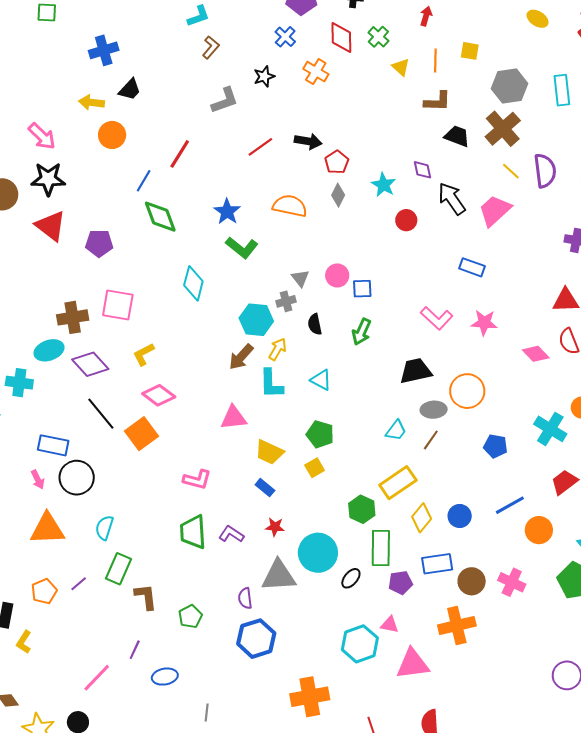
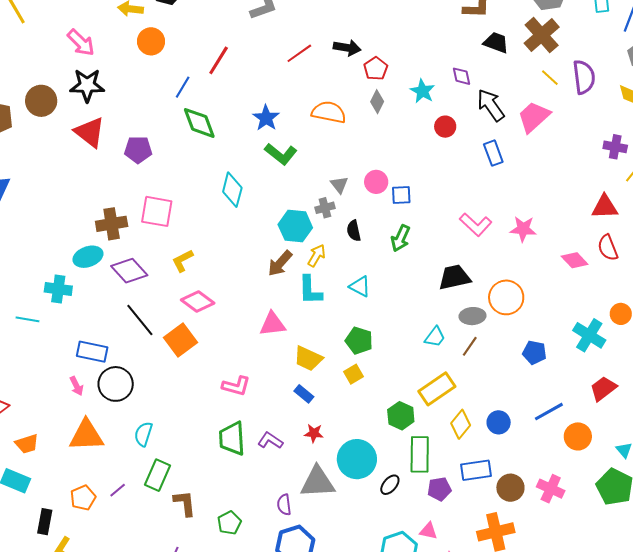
blue rectangle: (472, 267) -> (493, 153), moved, turned 50

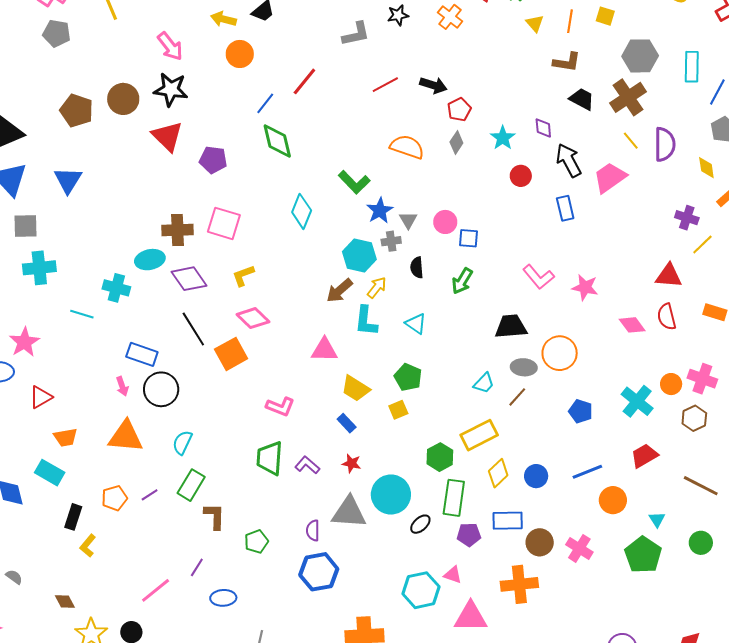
blue star: (266, 118) -> (380, 211), moved

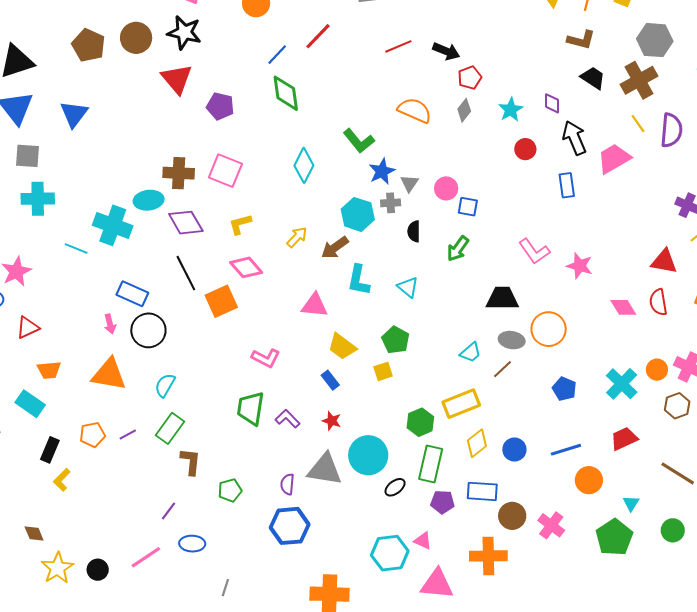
yellow arrow: (377, 287) -> (297, 237), moved
cyan cross: (116, 288) -> (113, 225), size x1.4
pink line: (156, 590) -> (146, 557), moved

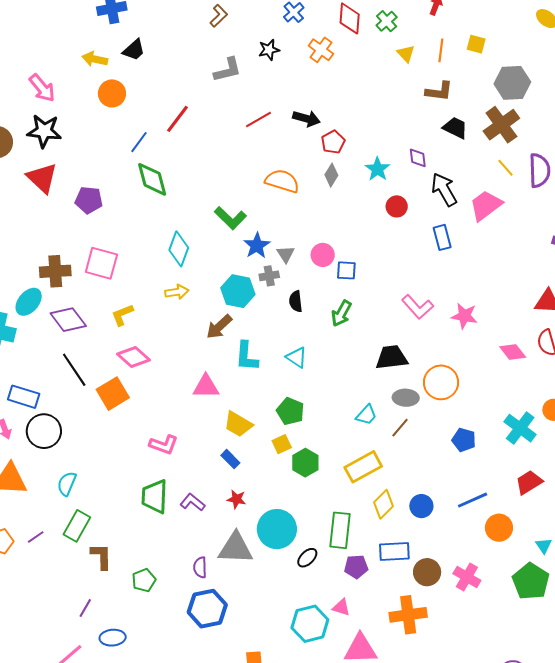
cyan ellipse: (149, 200) -> (29, 302), turned -36
yellow arrow: (297, 237) -> (177, 292), moved, turned 45
green hexagon: (420, 422) -> (305, 463), moved

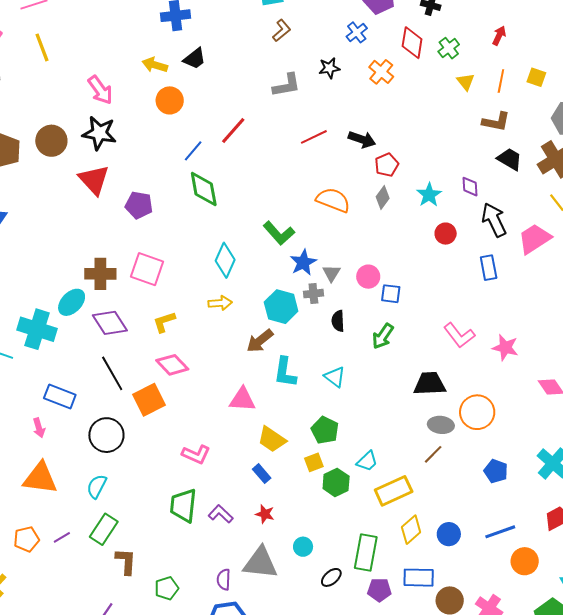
cyan trapezoid: (366, 415) -> (367, 461), moved
black circle: (44, 431) -> (106, 435), moved
cyan circle: (277, 529) -> (303, 547), size x0.5

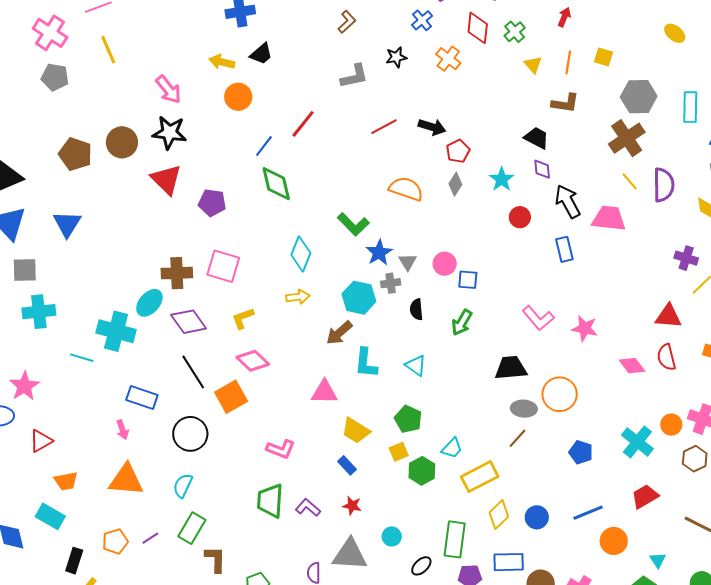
black trapezoid: (510, 159) -> (537, 138), moved
pink trapezoid: (534, 239) -> (609, 218), turned 42

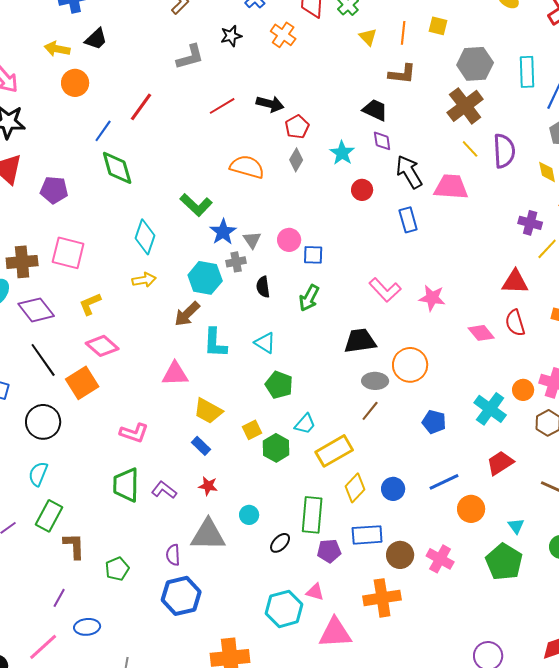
green pentagon: (408, 419) -> (279, 385), moved

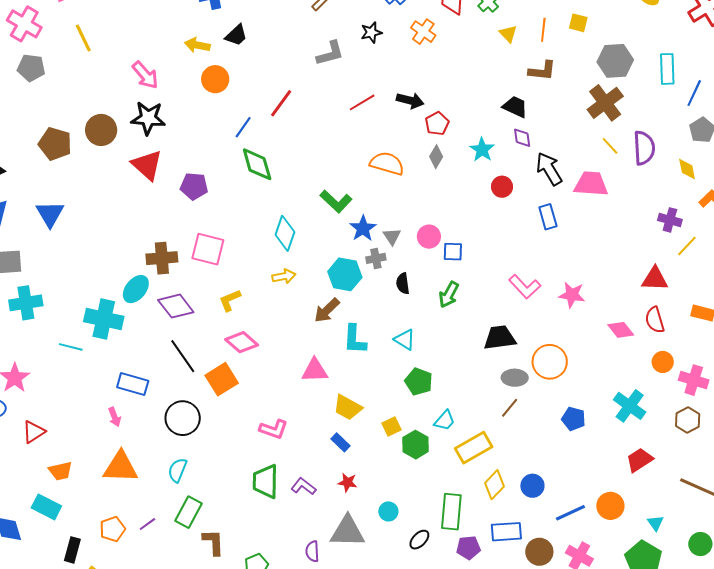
orange circle: (523, 390) -> (663, 362), moved
blue line: (444, 482) -> (570, 513), moved

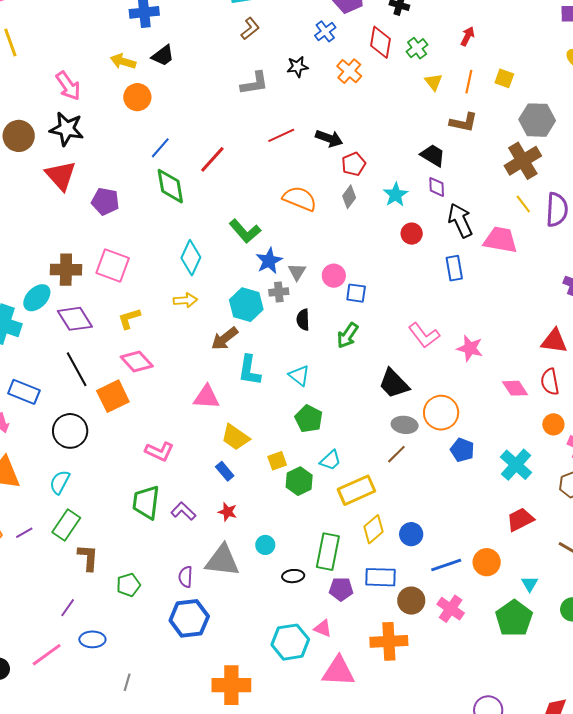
red line: (281, 103) -> (212, 159), moved
black trapezoid: (500, 338) -> (394, 384), turned -132
blue pentagon: (574, 419) -> (462, 450), moved
black ellipse: (419, 540) -> (293, 576), turned 35

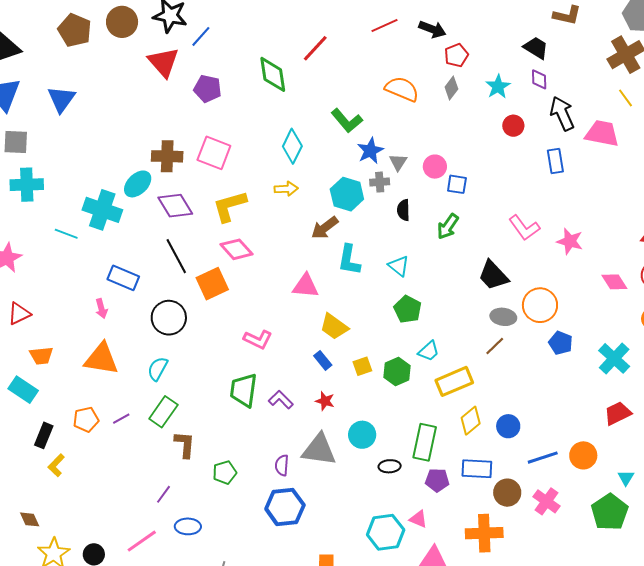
blue line: (160, 148) -> (201, 36), moved
yellow L-shape: (129, 318) -> (230, 206), size x1.5
yellow square: (277, 461) -> (362, 366), moved
cyan circle: (265, 545) -> (362, 435), size x1.4

